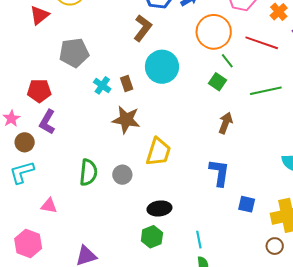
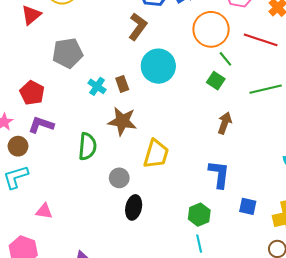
red pentagon: (39, 91) -> (32, 93), turned 30
purple L-shape: (47, 122) -> (41, 125), turned 80
green semicircle: (88, 172) -> (87, 146), moved
black ellipse: (159, 208) -> (134, 207), moved, turned -70
green hexagon: (152, 237) -> (199, 215), moved

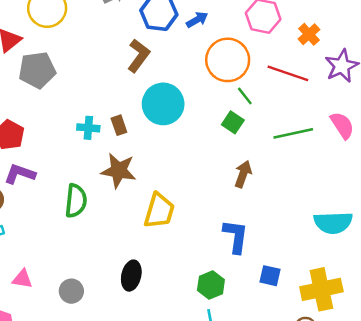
gray pentagon: (67, 53) -> (37, 70), moved
cyan cross: (97, 86) -> (88, 128), turned -30
gray circle: (119, 178) -> (71, 291), moved

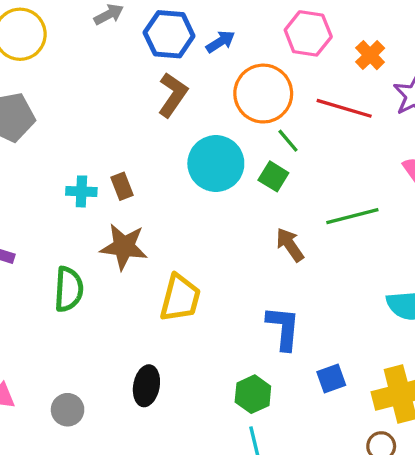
brown L-shape: (139, 56) -> (173, 95), moved
cyan circle: (163, 104) -> (216, 164), moved
green line: (293, 133) -> (352, 216), moved
brown arrow: (243, 174) -> (290, 245), turned -52
blue square: (270, 276) -> (331, 379), turned -30

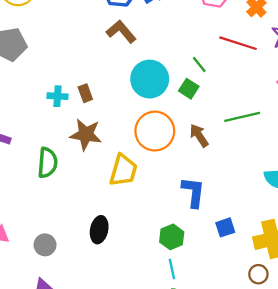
orange circle: (263, 94) -> (155, 131), moved
brown L-shape: (173, 95) -> (121, 32), turned -76

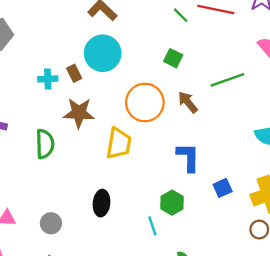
green line: (199, 65) -> (181, 15), moved
cyan circle: (150, 79) -> (103, 53), moved
cyan line: (172, 269) -> (152, 226), moved

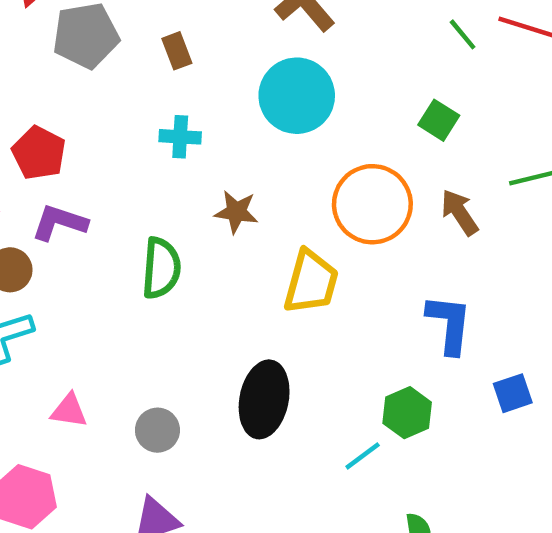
brown rectangle: (74, 73) -> (177, 51), moved
brown star: (79, 113) -> (236, 212), size x0.7
black ellipse: (101, 203) -> (264, 399), size x1.4
cyan line: (152, 226) -> (363, 456), turned 66

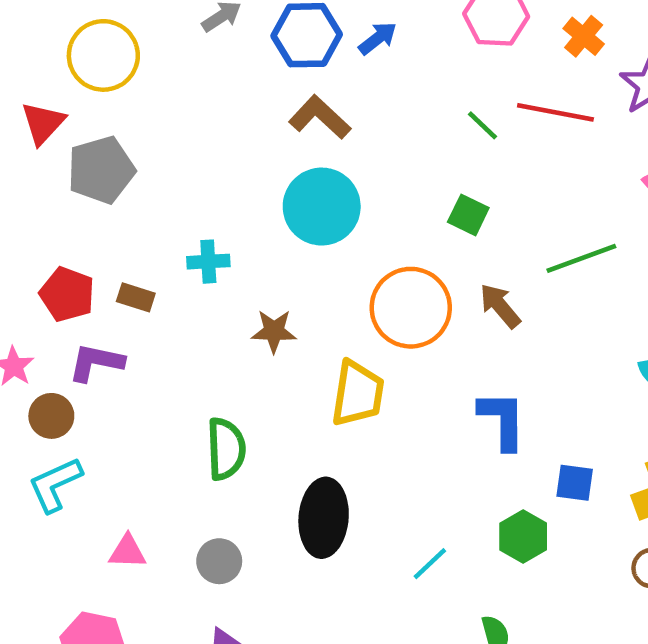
brown rectangle: (177, 51) -> (136, 297), moved, turned -45
green semicircle: (161, 268) -> (226, 449), moved
blue square: (513, 393) -> (575, 483), turned 33
green hexagon: (407, 413) -> (523, 536), moved

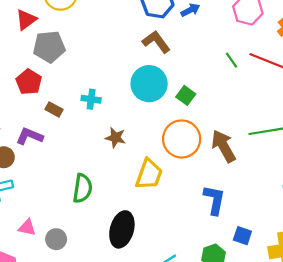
green square: (468, 215) -> (186, 95), moved
red pentagon: (67, 294) -> (29, 82), moved
brown arrow: (500, 306) -> (223, 146), size x1.4
gray circle: (219, 561) -> (56, 239), moved

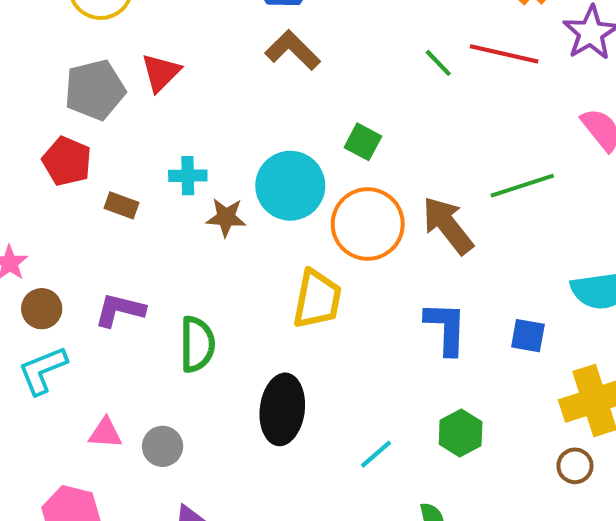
red triangle: (26, 20) -> (161, 73), moved
cyan circle: (149, 84) -> (290, 186), moved
purple L-shape: (29, 136) -> (120, 310), moved
brown star: (115, 138) -> (226, 217), moved
blue square: (242, 236) -> (528, 336), moved

